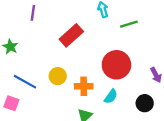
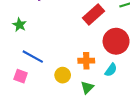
red rectangle: (71, 35) -> (93, 15), moved
yellow circle: (58, 76) -> (63, 75), moved

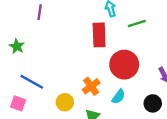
red rectangle: (93, 15) -> (99, 35), turned -50
orange cross: (86, 61) -> (91, 86), turned -35

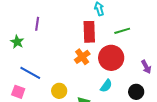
purple line: (40, 12) -> (37, 24), moved
green line: (137, 23) -> (122, 31), moved
orange cross: (91, 86) -> (82, 57), moved

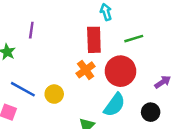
purple arrow: (146, 67) -> (163, 82), turned -96
cyan semicircle: (106, 86) -> (114, 105), size x1.5
yellow circle: (59, 91) -> (54, 94), moved

